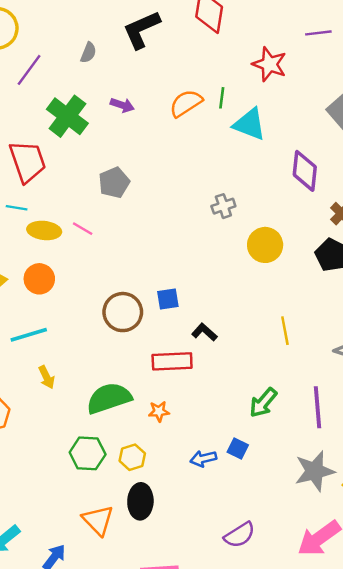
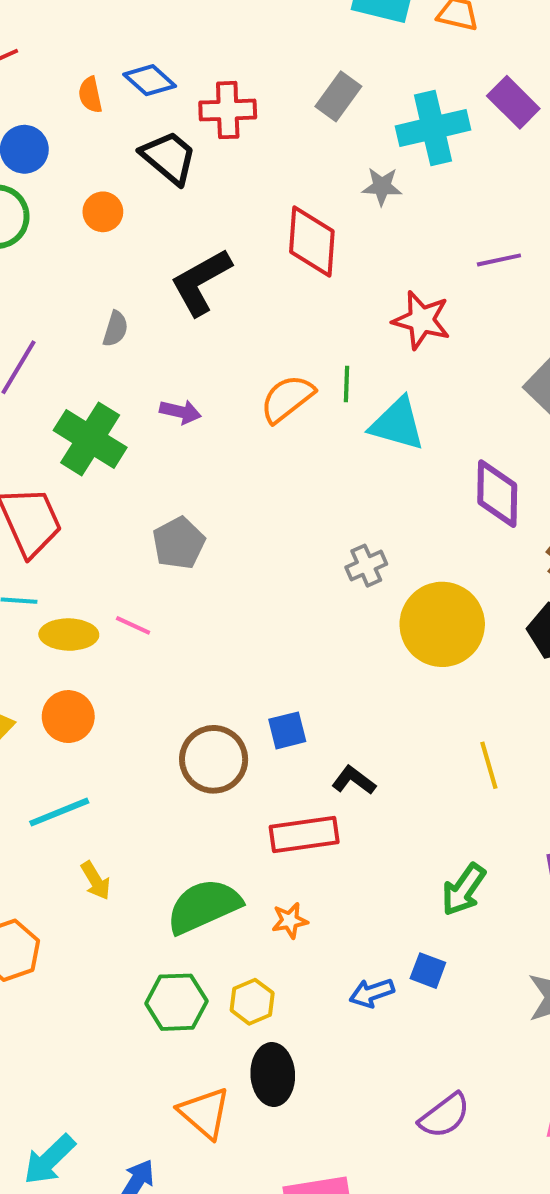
yellow circle: (265, 245) -> (442, 624), size x1.4

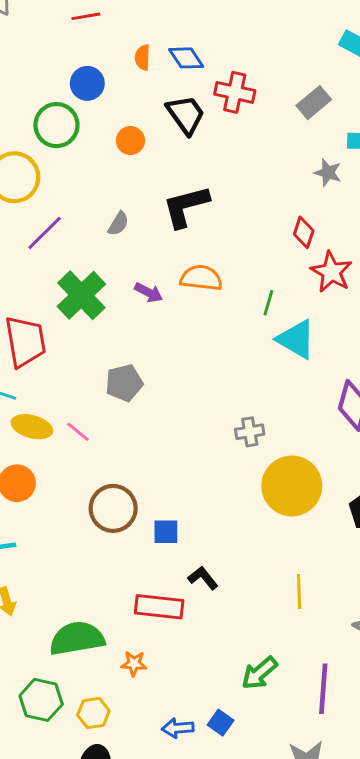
red diamond: (312, 241) -> (304, 232), moved, size x0.6
orange semicircle: (287, 399) -> (201, 278), moved, turned 30
brown circle: (214, 759) -> (113, 508), moved

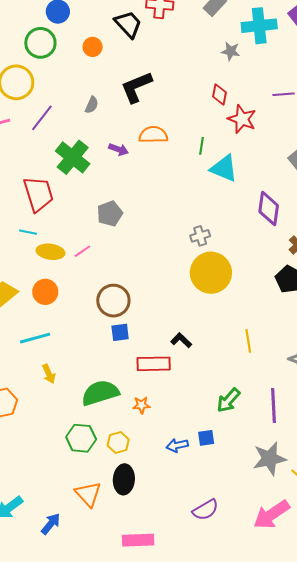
pink line: (78, 432) -> (82, 251), turned -66
yellow circle: (292, 486) -> (211, 273), moved
blue square: (166, 532) -> (120, 332), moved
blue square: (221, 723) -> (206, 438), turned -36

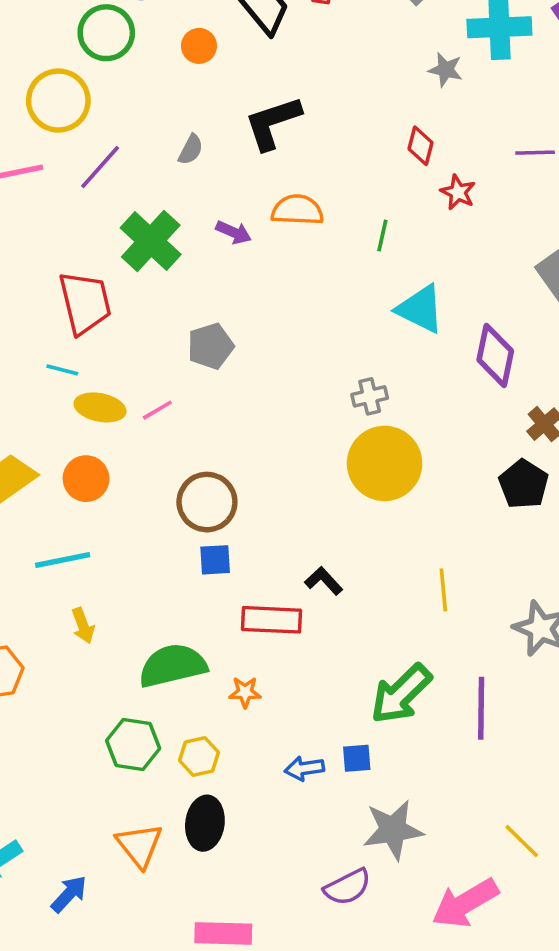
red star: (242, 119) -> (458, 192), size x0.7
cyan triangle: (224, 168) -> (420, 309), moved
green arrow: (228, 400) -> (401, 694), size x1.4
gray star: (269, 459) -> (393, 830), moved

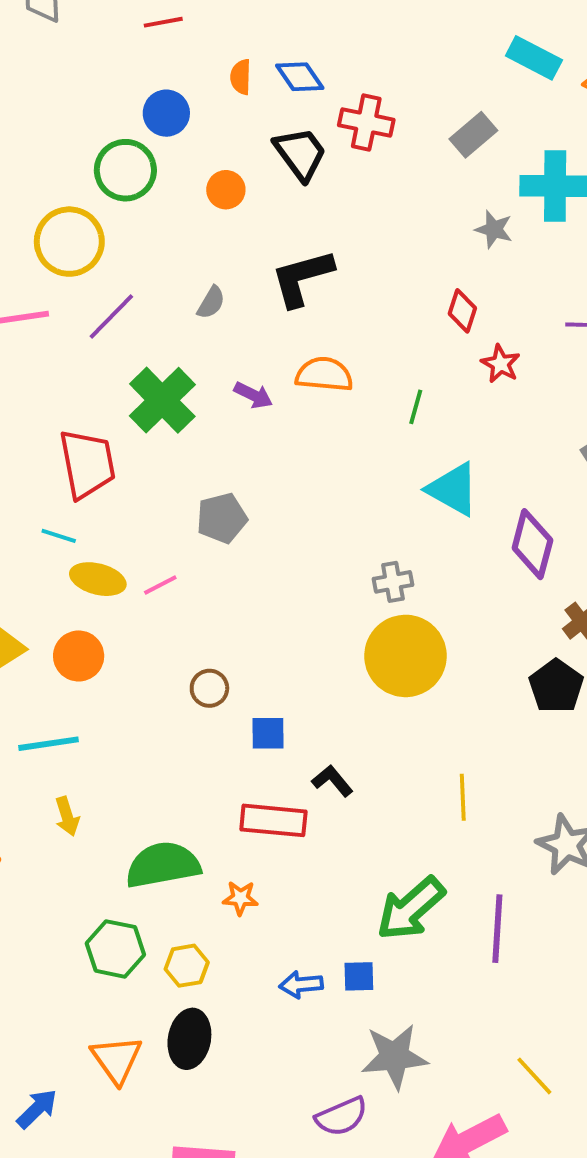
brown circle: (207, 502) -> (209, 688), size x0.6
blue square: (215, 560) -> (268, 733), moved

